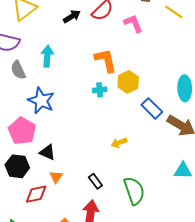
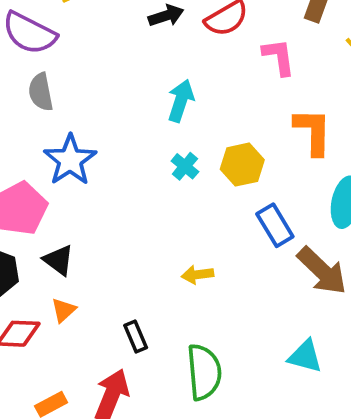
cyan arrow: (47, 56) -> (181, 101), moved
orange L-shape: (106, 60) -> (313, 132), moved
cyan cross: (100, 90) -> (185, 166), turned 32

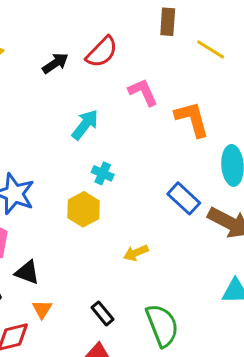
pink L-shape: (279, 57) -> (143, 92), moved
cyan arrow: (181, 101) -> (85, 125), turned 36
yellow hexagon: (242, 165) -> (83, 209), moved

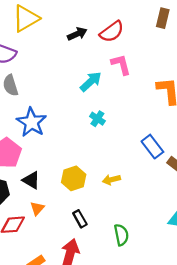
pink L-shape: (143, 92) -> (121, 64), moved
yellow hexagon: (83, 209) -> (74, 178), moved
green semicircle: (162, 325) -> (121, 235), size x0.7

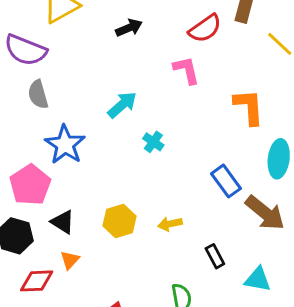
red semicircle: (112, 32) -> (205, 28), moved
cyan arrow: (91, 81) -> (122, 105), moved
black rectangle: (80, 219) -> (215, 256), moved

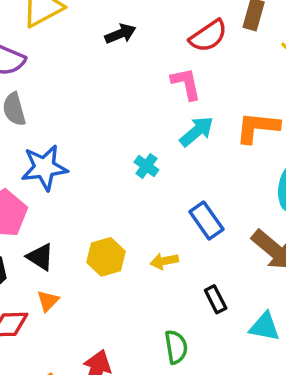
cyan arrow: (122, 105) -> (197, 131), moved
orange L-shape: (249, 107) -> (258, 127), turned -81
blue star: (65, 145) -> (44, 168), turned 30
blue rectangle: (226, 181) -> (206, 221), moved

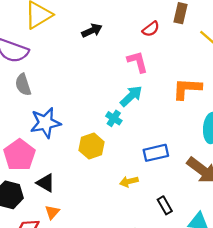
red semicircle: (208, 36) -> (151, 29), size x0.7
cyan arrow: (197, 131) -> (131, 96), moved
blue rectangle: (206, 221) -> (156, 153), turned -65
yellow hexagon: (106, 257) -> (92, 146), moved

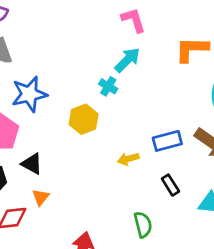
blue rectangle: (156, 153) -> (167, 141), moved

